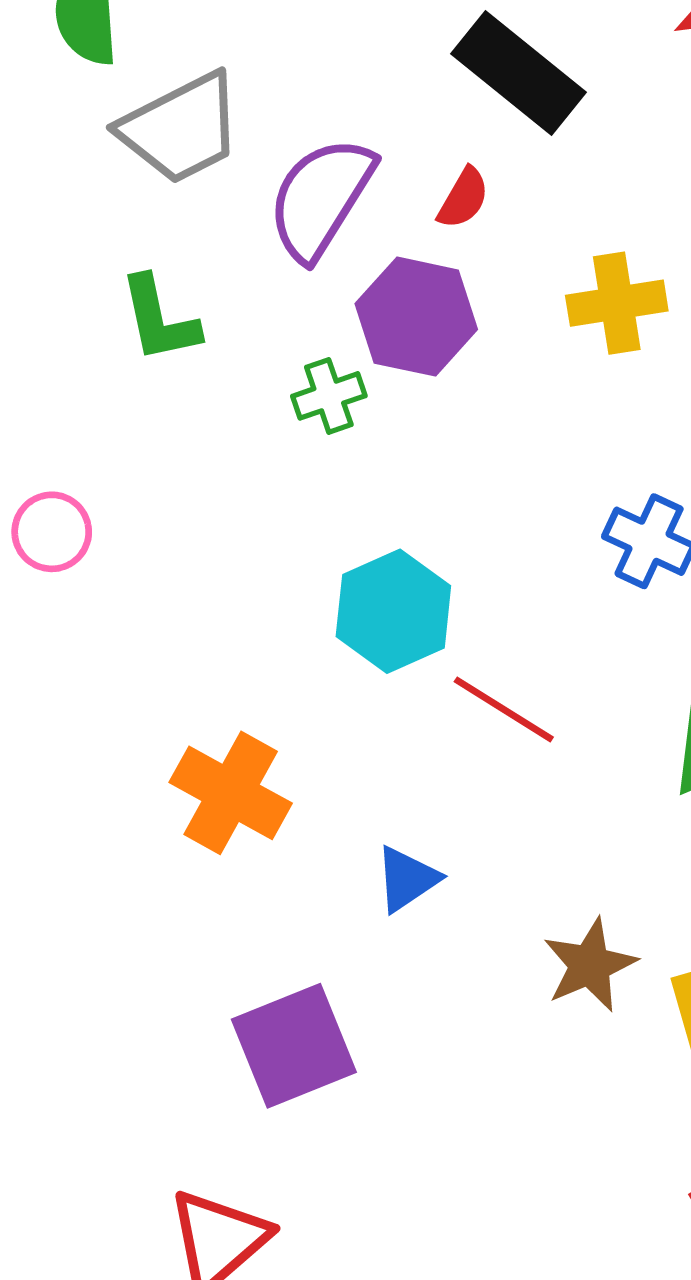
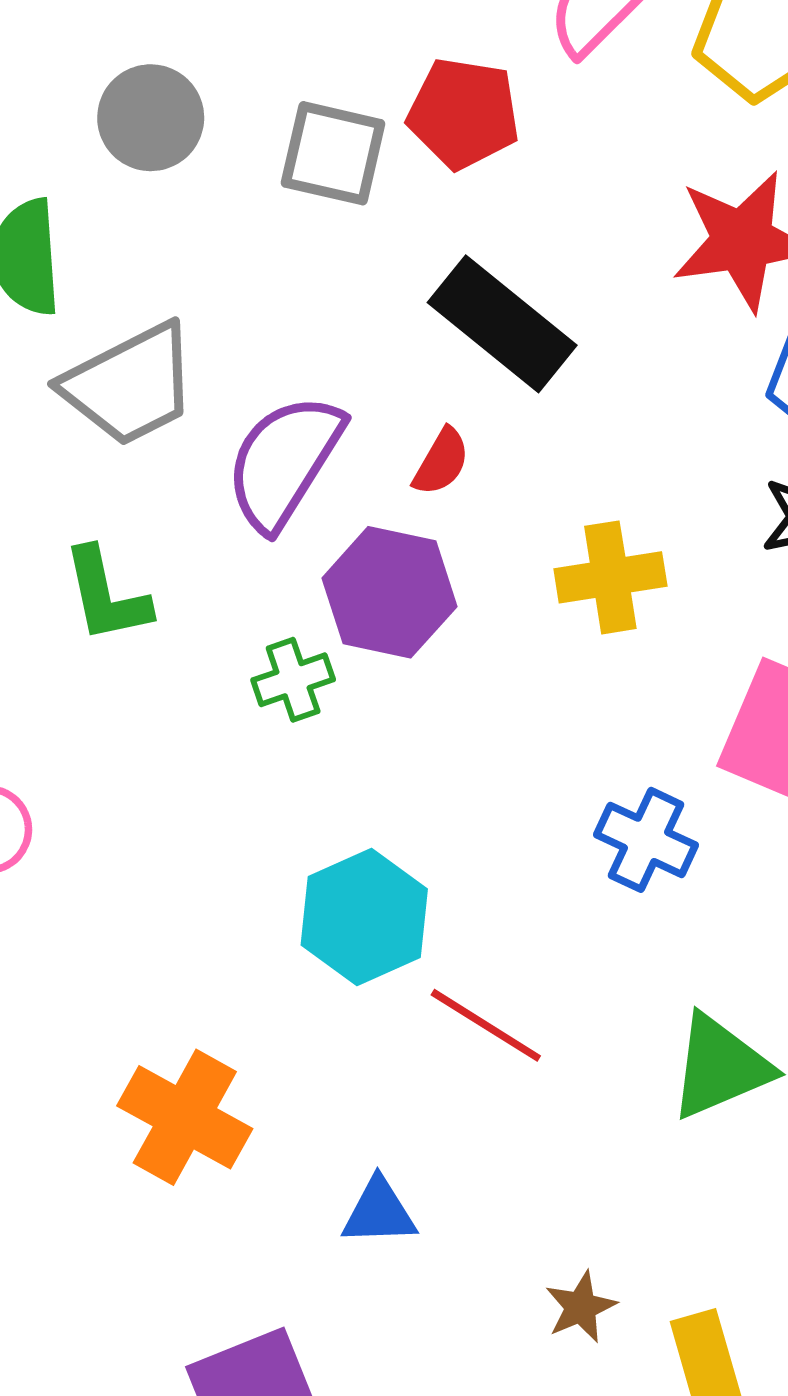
blue triangle: (407, 879) -> (379, 1212), turned 32
brown star: (590, 965) -> (581, 1307), size x0.7

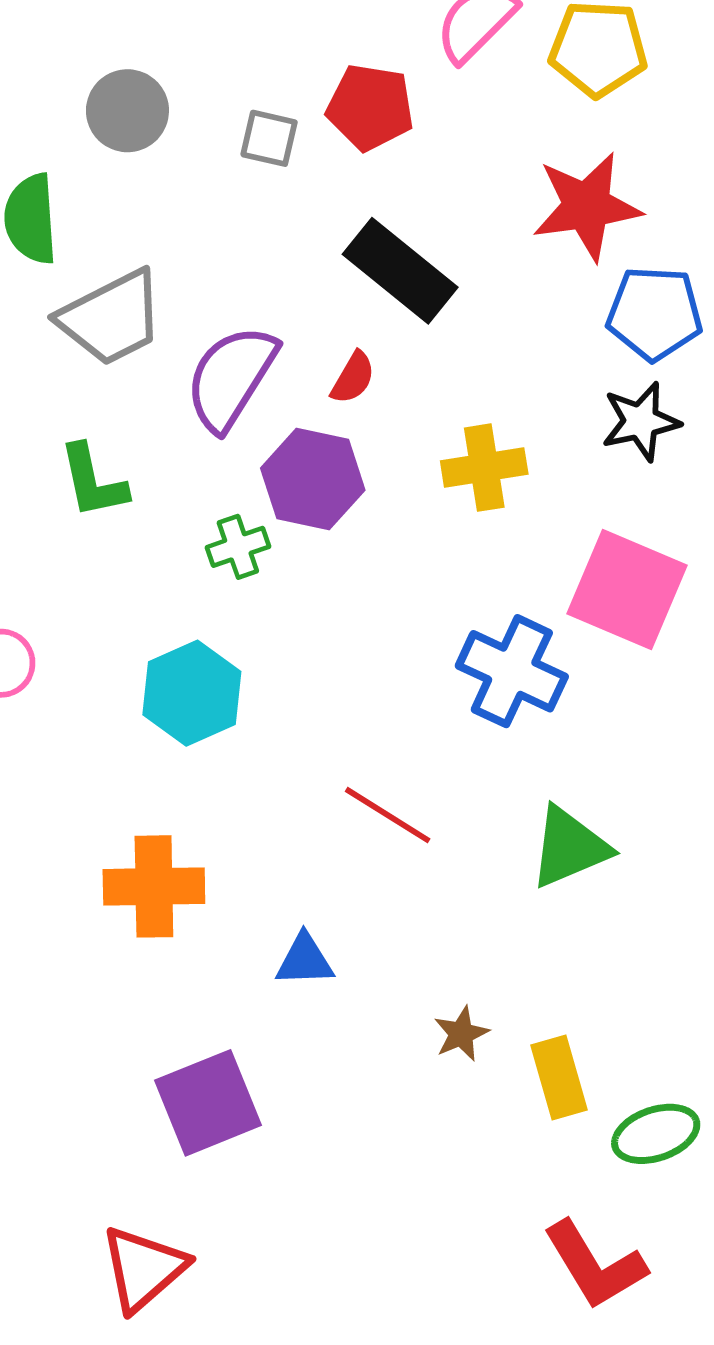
gray square: (333, 153) -> (269, 138), size x0.7
blue cross: (646, 840) -> (512, 671), size x1.4
cyan hexagon: (364, 917) -> (192, 693), moved
orange cross: (185, 1117) -> (154, 886), turned -30

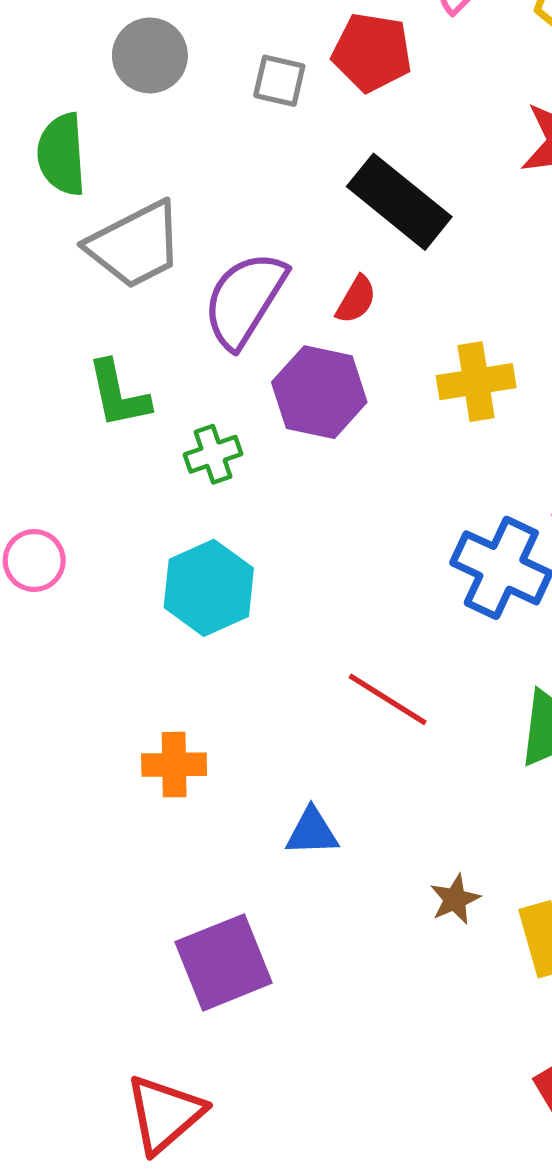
green cross: (238, 547) -> (213, 454), moved
orange cross: (154, 886) -> (174, 765), size x0.7

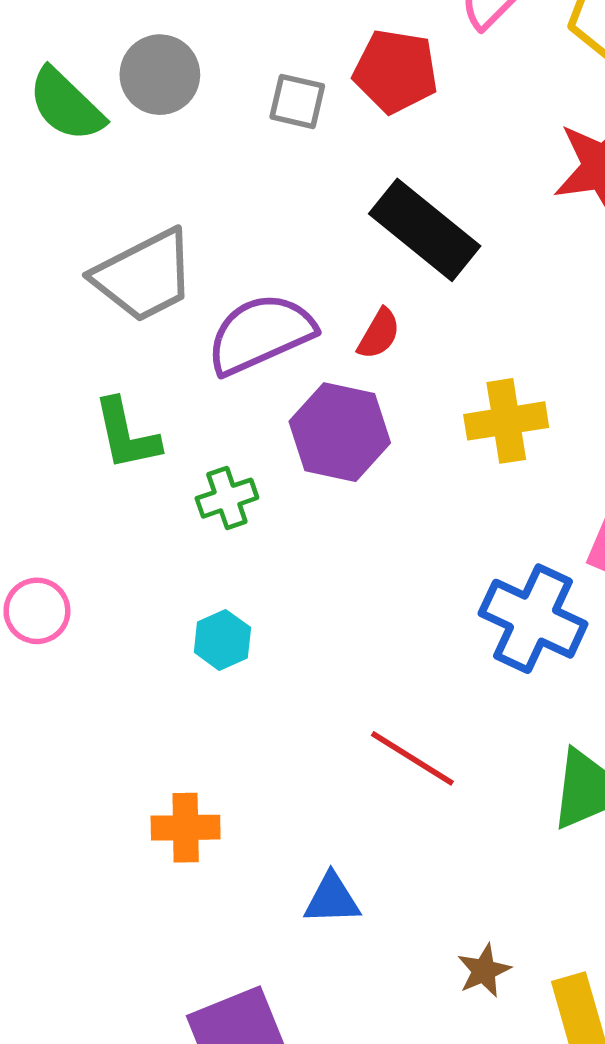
green semicircle: (62, 154) -> (66, 105), moved, turned -42
purple semicircle: (245, 300) -> (260, 334), turned 34
cyan hexagon: (209, 588) -> (222, 640), size x0.6

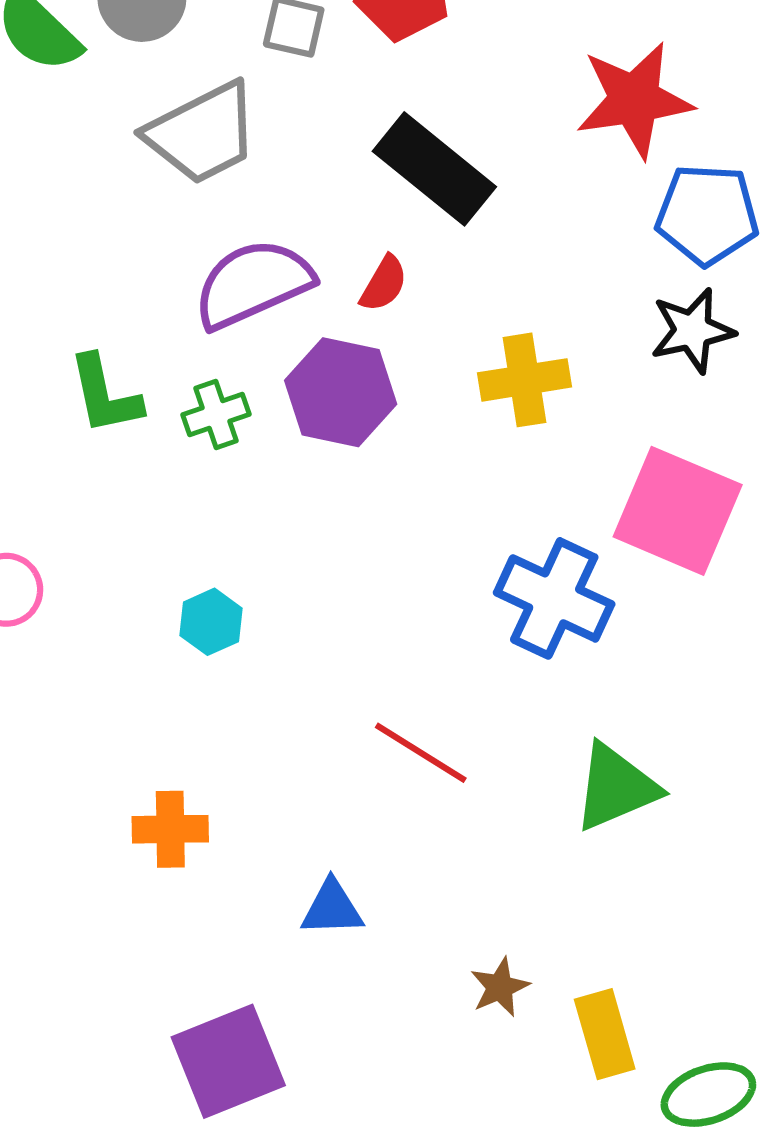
gray trapezoid: (144, 276) -> (202, 133), moved
green cross: (227, 498) -> (216, 415), moved

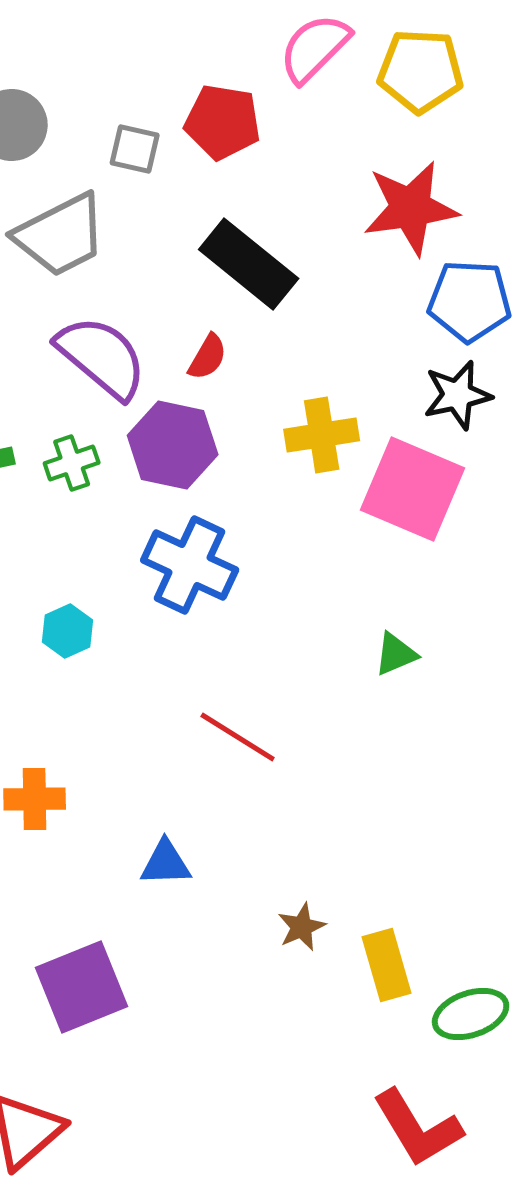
purple semicircle: (253, 284) -> (102, 357), turned 64
pink square: (678, 511) -> (413, 489), moved
blue cross: (554, 598) -> (190, 565), moved
green triangle: (616, 787) -> (396, 654), moved, size x0.6

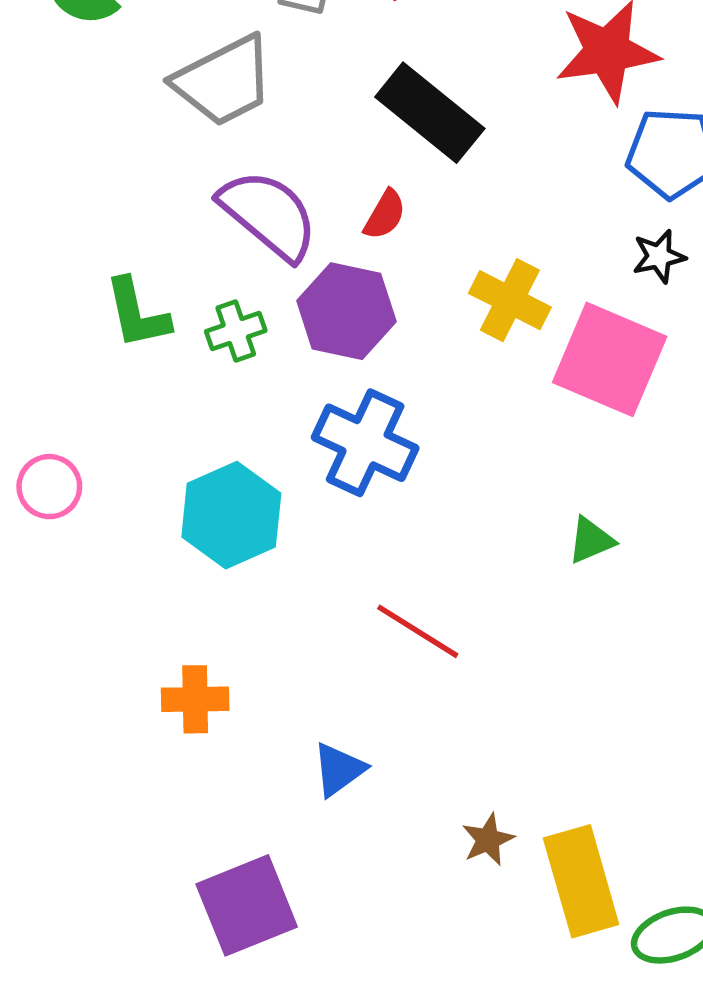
black star: (458, 395) -> (659, 256), size x0.7
yellow cross: (322, 435) -> (510, 300), turned 36
cyan hexagon: (68, 631) -> (231, 515), size x1.8
blue triangle: (166, 863) -> (339, 769), turned -34
yellow rectangle: (387, 965) -> (581, 881), size x1.4

